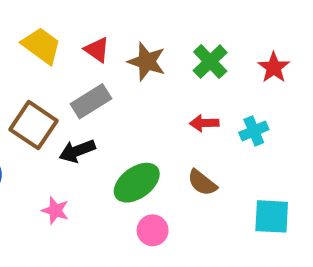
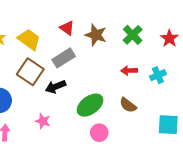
yellow trapezoid: (41, 46) -> (29, 40), moved

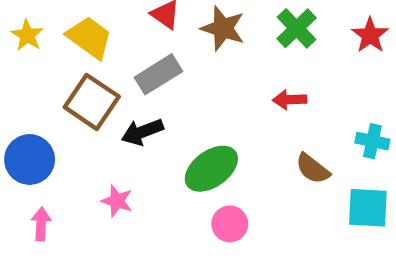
cyan cross: (158, 75) -> (372, 141), moved, turned 35
brown semicircle: (128, 105) -> (313, 169), moved

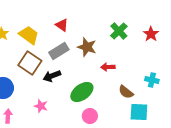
brown star: (223, 28) -> (87, 47), moved
red arrow: (290, 100) -> (108, 67), moved
cyan square: (368, 208) -> (139, 112), moved

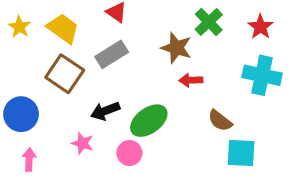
brown star: (87, 47) -> (176, 48), moved
black arrow: (52, 76) -> (105, 111), moved
cyan cross: (152, 80) -> (262, 75), moved, size x1.6
pink circle: (90, 116) -> (129, 153), moved

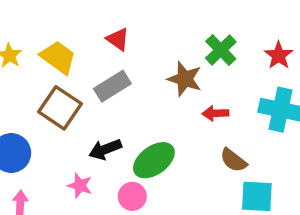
red arrow: (191, 80) -> (215, 113), moved

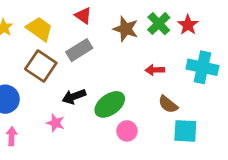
red star: (279, 55) -> (188, 25), moved
brown star: (185, 79) -> (126, 29), moved
pink circle: (132, 196) -> (127, 131), moved

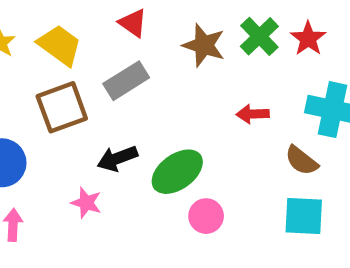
brown square: (41, 66) -> (62, 107), turned 36
brown semicircle: (168, 104) -> (301, 161), moved

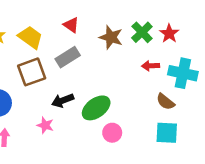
red arrow: (253, 114) -> (151, 66), moved

